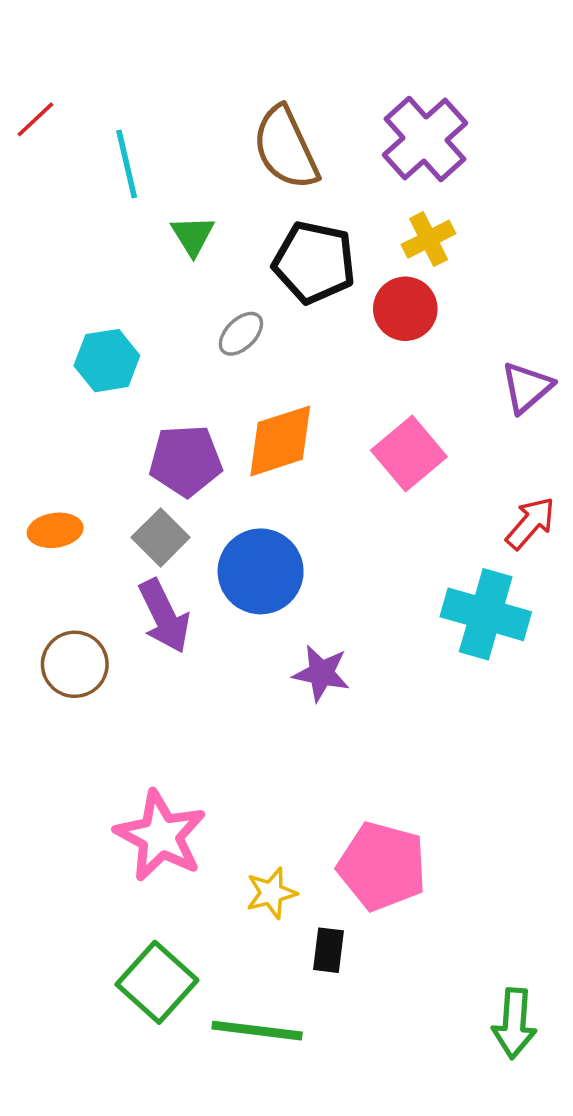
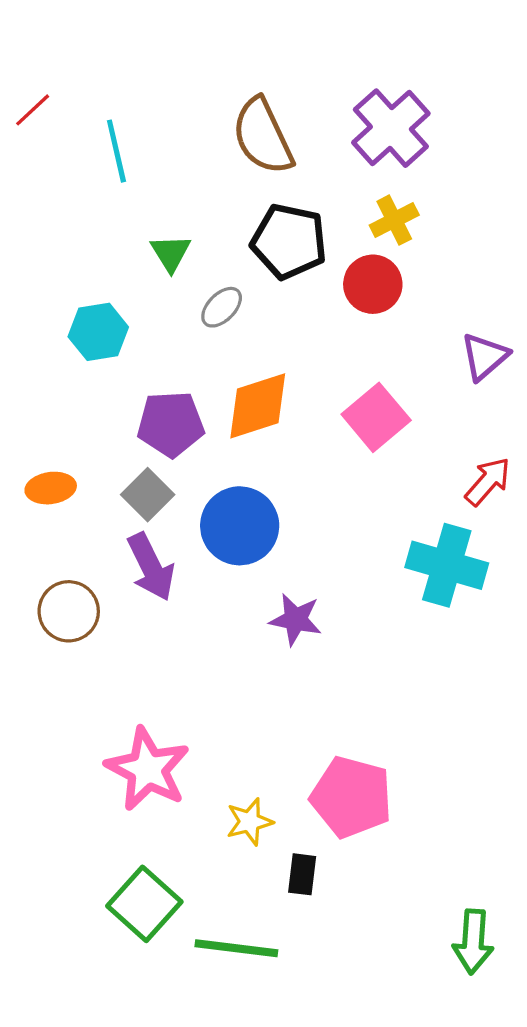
green triangle: (193, 236) -> (171, 253), moved

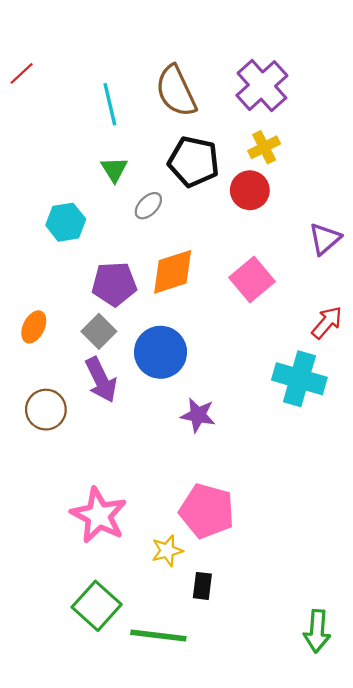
cyan line: (116, 151) -> (110, 104), moved
orange ellipse: (51, 488) -> (34, 327), turned -56
pink pentagon: (351, 797) -> (207, 511), moved

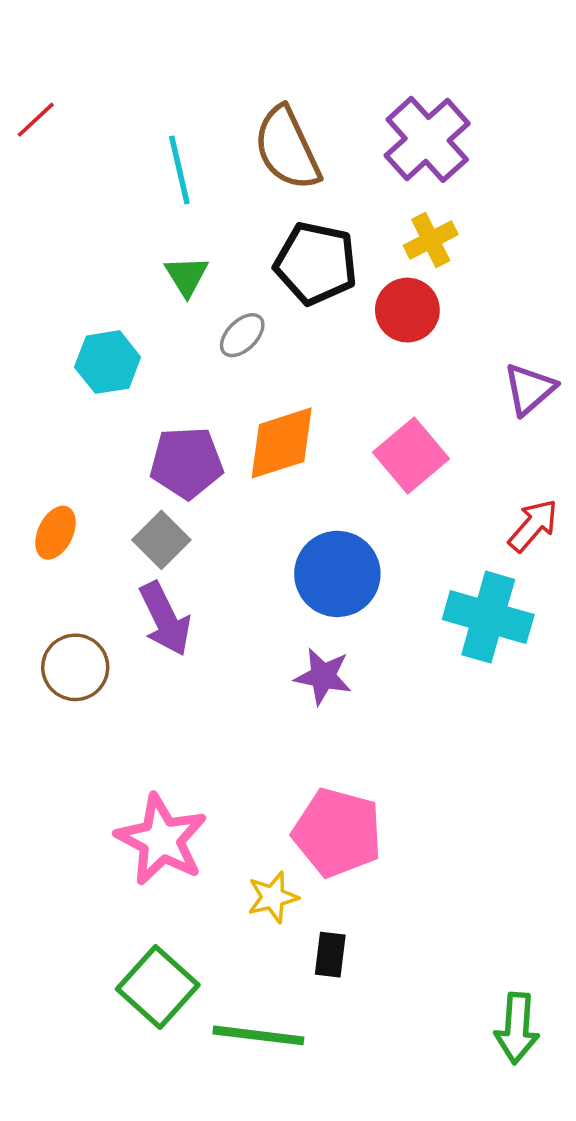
blue circle: (161, 352) -> (337, 574), moved

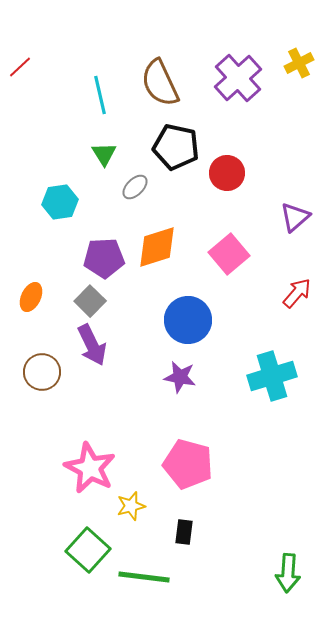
yellow cross: (431, 240) -> (299, 63), moved
cyan cross: (488, 617) -> (272, 376), moved, turned -33
yellow star: (273, 897) -> (131, 506), moved

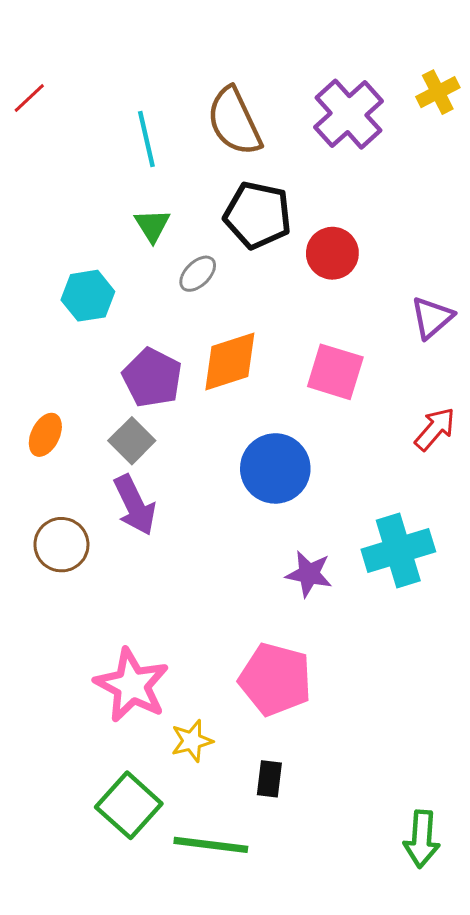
pink square: (229, 254) -> (335, 372), turned -33
purple pentagon: (104, 258) -> (152, 378), turned 30
purple star: (180, 377) -> (309, 574), moved

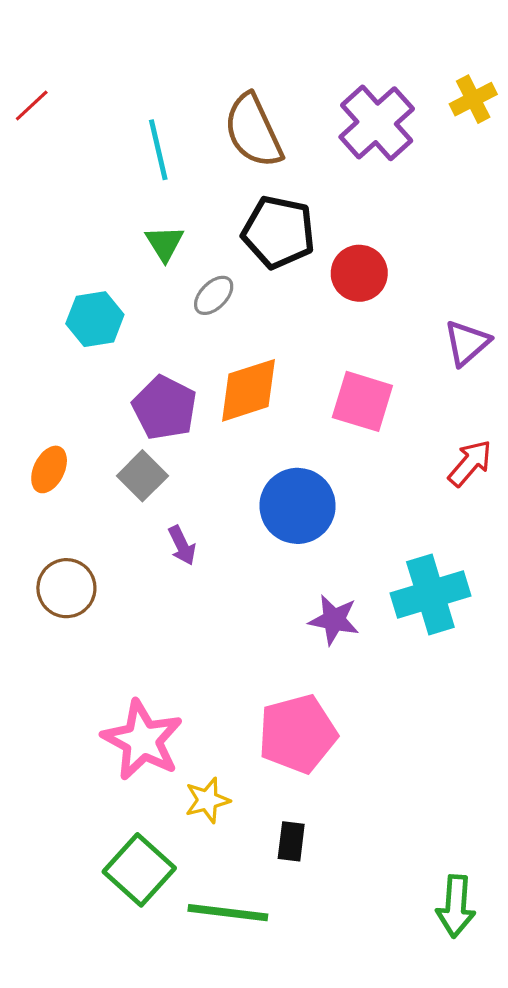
purple arrow: (135, 505) -> (182, 545), moved, size x0.6
pink pentagon: (275, 679) -> (298, 734), turned -30

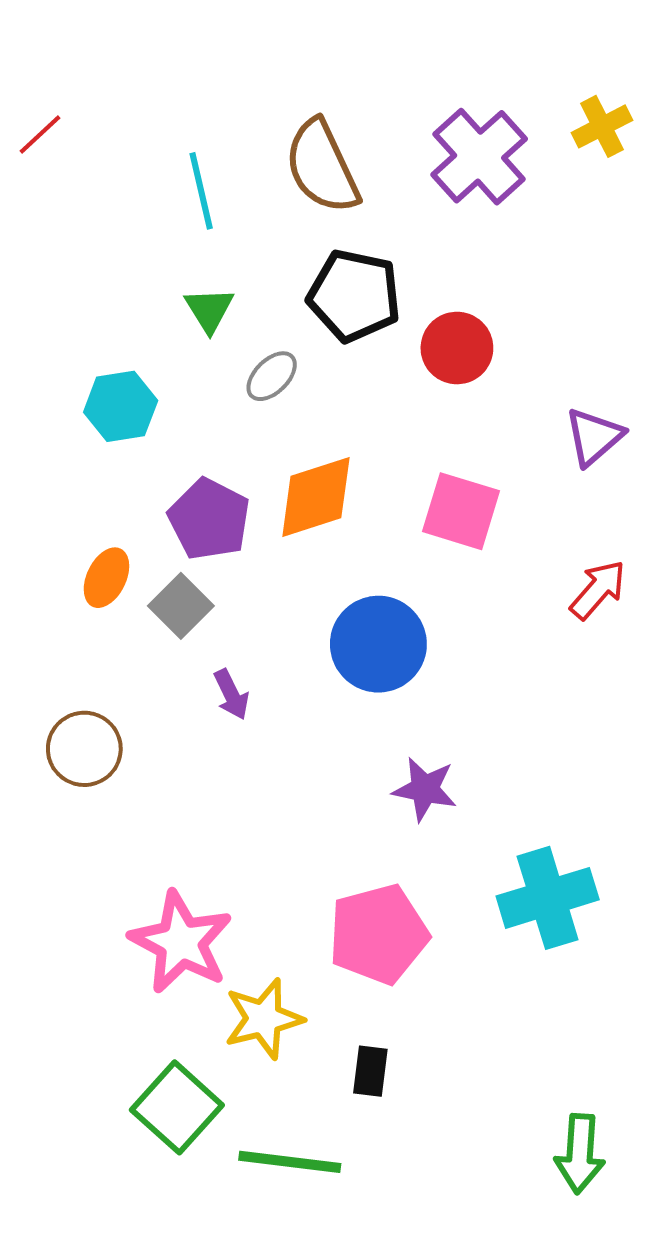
orange ellipse: (49, 469) -> (106, 578), moved
cyan cross: (430, 594) -> (548, 898), moved
yellow star: (207, 800) -> (264, 1019), size x1.4

